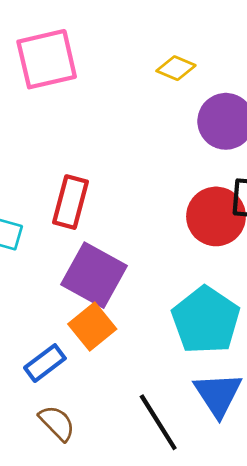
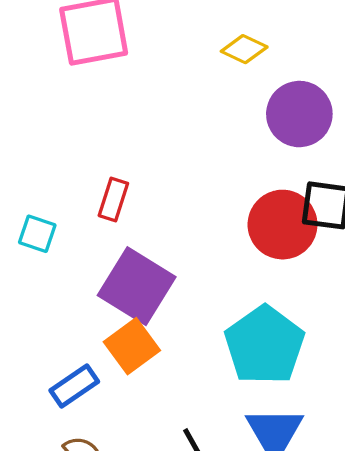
red rectangle: (70, 202) -> (113, 199), size x0.7

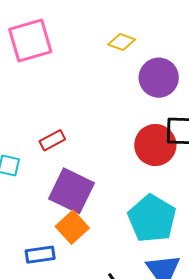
red rectangle: (113, 199) -> (52, 140), turned 50
blue rectangle: (74, 386) -> (40, 255), turned 32

